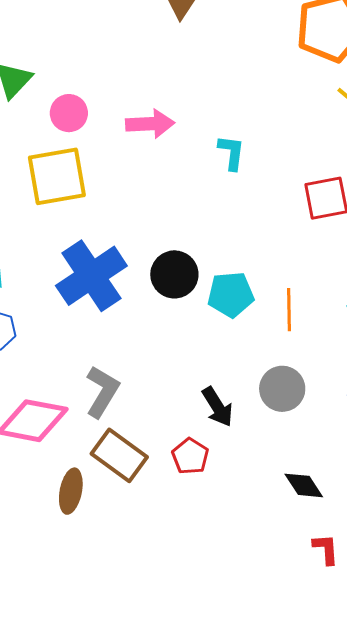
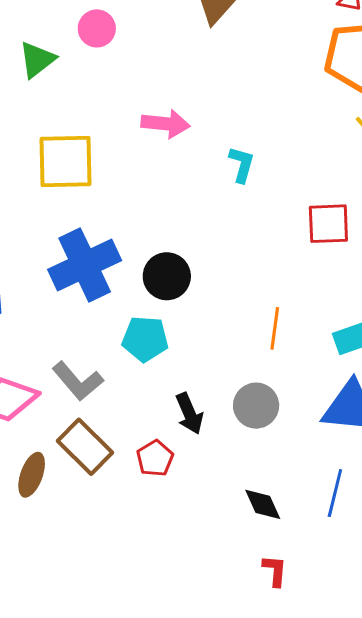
pink circle: (69, 113) -> (97, 28), moved
cyan pentagon: (231, 295) -> (145, 339), moved
gray L-shape: (102, 392) -> (78, 381), turned 100

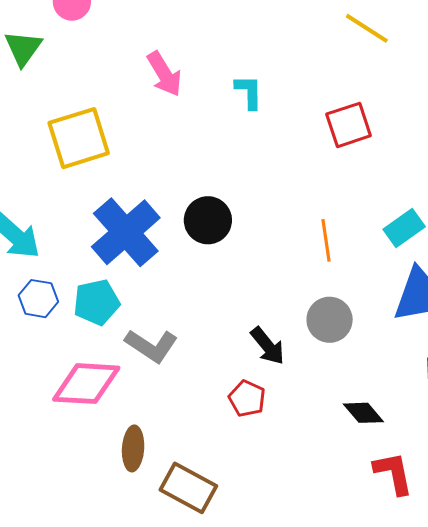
pink arrow: (165, 124) -> (164, 74), turned 69
cyan pentagon: (145, 339) -> (97, 302), moved
brown rectangle: (85, 447) -> (188, 488), moved
red L-shape: (275, 571) -> (393, 473), size x1.4

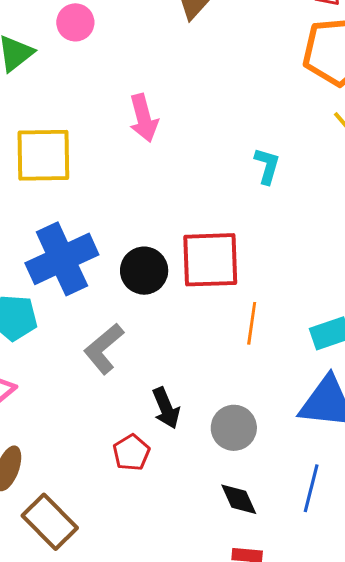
cyan L-shape: (249, 92) -> (267, 166), moved
red square: (349, 125) -> (210, 260), moved, size x1.4
gray circle: (330, 320) -> (234, 428), moved
gray L-shape: (151, 346) -> (104, 349), moved, turned 90

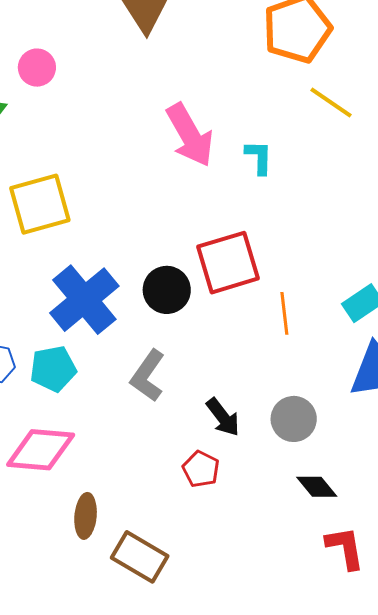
pink arrow: (144, 118) -> (190, 135), moved, size x1.4

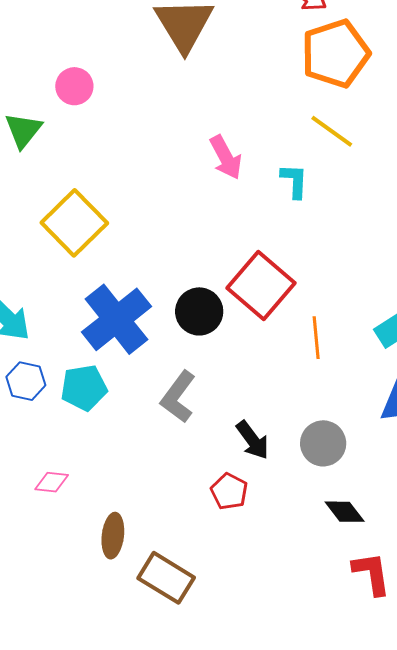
yellow line: (331, 102) -> (332, 131), moved
pink arrow: (190, 135) -> (226, 157), size x0.7
yellow square: (40, 204) -> (74, 223), turned -30
red square: (228, 263) -> (261, 286), turned -34
pink diamond: (41, 450) -> (52, 482), moved, size x0.5

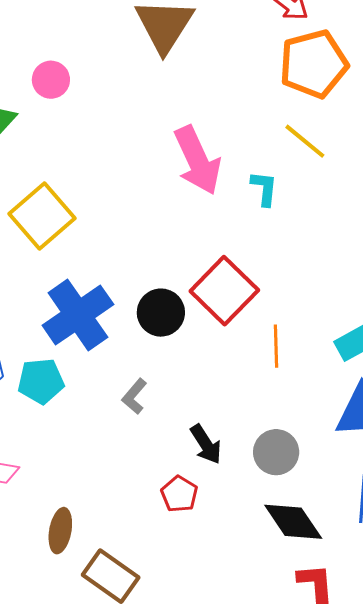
pink arrow: (226, 157) -> (197, 160), size x1.5
gray L-shape: (178, 397) -> (134, 396), size x0.7
black diamond: (345, 512) -> (293, 522), size x1.5

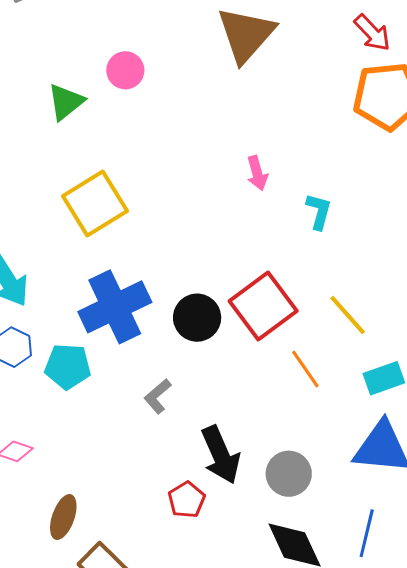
yellow line: (305, 141) -> (348, 315), moved
pink arrow: (197, 160) -> (257, 173), size x0.5
orange line: (276, 346) -> (305, 369), turned -42
black arrow: (206, 444) -> (221, 455), size x1.4

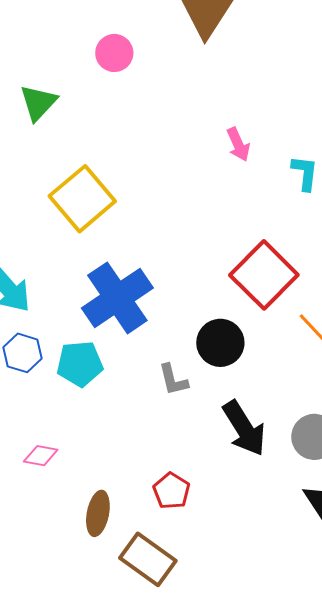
pink circle: (125, 70) -> (114, 53), moved
black circle: (197, 318) -> (220, 343), moved
gray L-shape: (158, 396) -> (173, 380), turned -54
red pentagon: (187, 500) -> (171, 491), moved

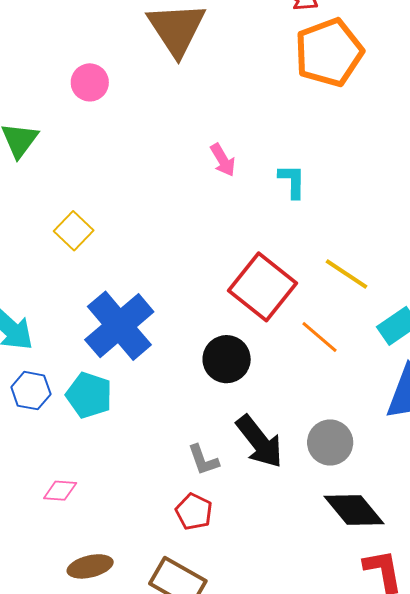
yellow square: (82, 199) -> (74, 231), size x0.6
cyan pentagon: (80, 364) -> (89, 395), turned 30
gray L-shape: (173, 380) -> (203, 460), moved
brown ellipse: (98, 513) -> (90, 566), moved, turned 72

